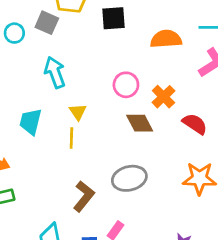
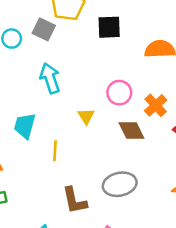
yellow triangle: (78, 112) -> (86, 116), moved
yellow line: (71, 138) -> (55, 151), moved
brown L-shape: (84, 196) -> (74, 200), turned 128

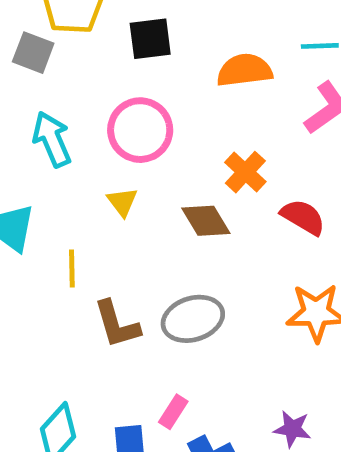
pink circle: (119, 93) -> (140, 130), moved, size x1.4
brown L-shape: (74, 200) -> (117, 324), moved

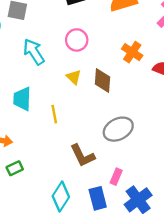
pink circle: (140, 130) -> (77, 40), size x0.7
brown diamond: (206, 221) -> (102, 81), moved, turned 45
brown L-shape: (117, 324) -> (82, 156), moved

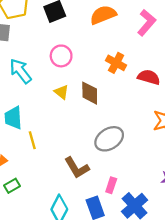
yellow line: (54, 114) -> (32, 140), moved

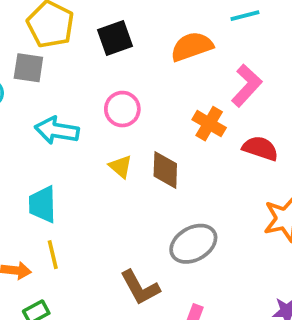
pink L-shape: (147, 23) -> (247, 86), moved
cyan arrow: (20, 71) -> (57, 130), turned -45
yellow line: (32, 140) -> (53, 255), moved

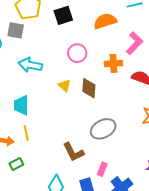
pink circle: (122, 109) -> (77, 53), moved
orange cross: (209, 124) -> (113, 63), turned -36

